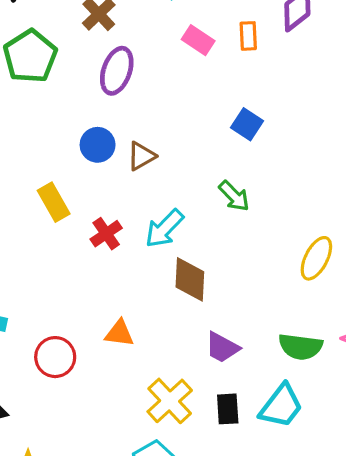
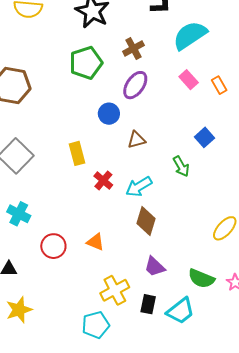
orange rectangle: (248, 36) -> (219, 85), turned -42
blue circle: (98, 145) -> (109, 114), moved
green arrow: (234, 196) -> (181, 166), moved
red cross: (106, 234) -> (103, 180), turned -30

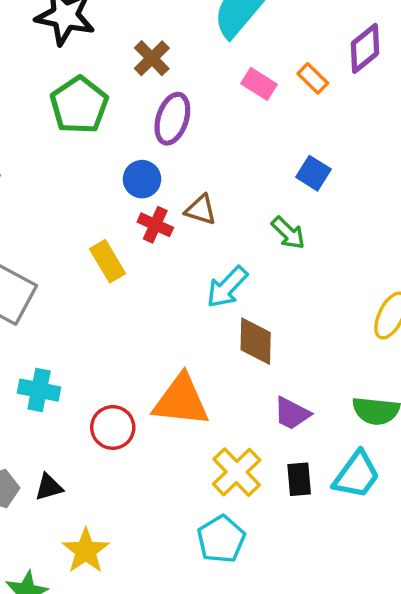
brown triangle: (136, 140) -> (201, 210), turned 48
red cross: (103, 180) -> (155, 225), moved
orange triangle: (95, 242) -> (181, 401), size x1.8

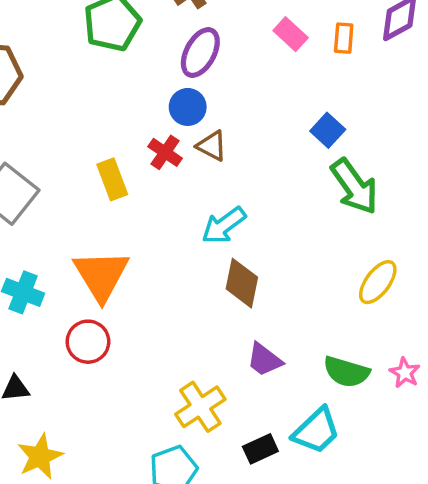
orange rectangle: (313, 78) -> (344, 38), turned 40
blue circle: (142, 179) -> (188, 107), moved
green arrow: (288, 233) -> (354, 186), moved, size x1.6
orange triangle: (181, 401) -> (101, 275), moved, turned 42
black rectangle: (299, 479) -> (260, 449), moved, turned 60

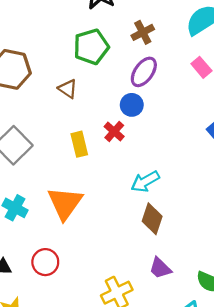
brown triangle: (212, 146) -> (68, 89), moved
red circle: (88, 342) -> (45, 262), moved

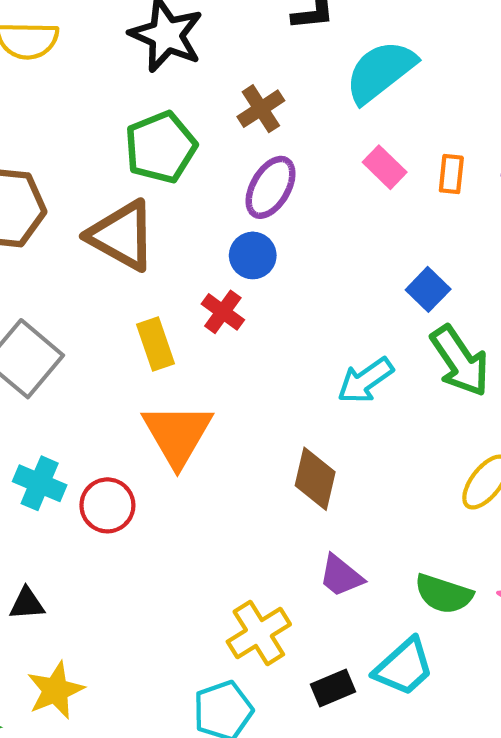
brown triangle: (68, 89) -> (122, 236), size x1.8
cyan arrow: (145, 181) -> (365, 380), moved
orange triangle: (65, 203) -> (177, 434), moved
red circle: (45, 262) -> (107, 505), moved

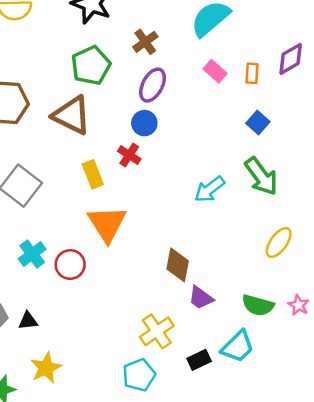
blue square: (428, 289) -> (258, 122), moved
brown diamond: (315, 479) -> (178, 265), moved
cyan cross: (40, 483) -> (32, 254), turned 32

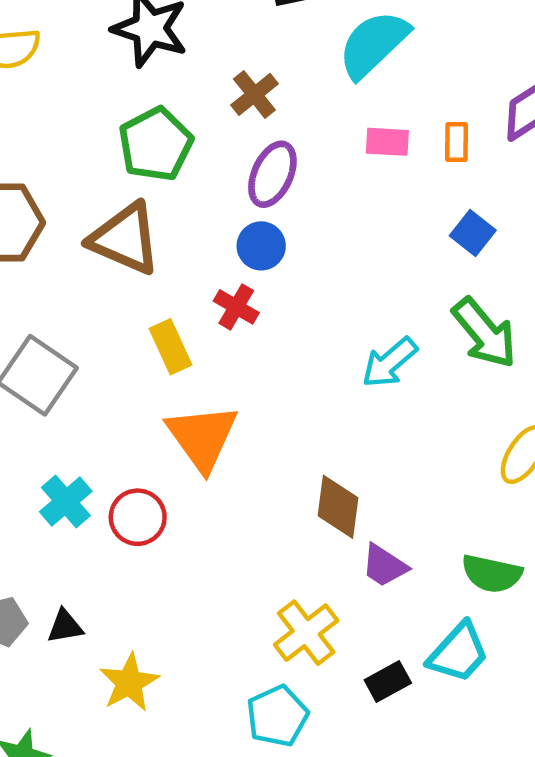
pink rectangle: (215, 71) -> (387, 142), turned -35
yellow star: (46, 368) -> (129, 682), moved

